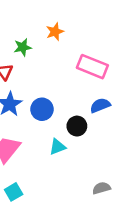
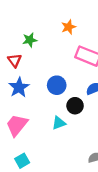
orange star: (55, 32) -> (69, 27), moved
blue circle: (42, 109) -> (57, 85), moved

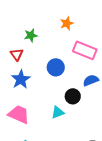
blue circle: (57, 85) -> (56, 67), moved
pink trapezoid: (17, 125) -> (19, 114), turned 75

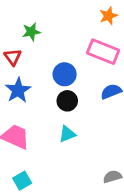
orange star: (67, 23) -> (108, 16), moved
black circle: (73, 96) -> (67, 101), moved

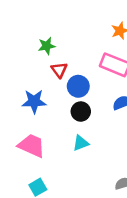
red triangle: (13, 57) -> (59, 70), moved
blue star: (18, 90) -> (34, 101), turned 30

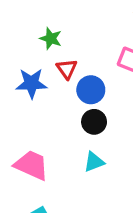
green star: (47, 46) -> (51, 38), turned 30
blue star: (34, 101) -> (32, 83), moved

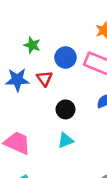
red triangle: (67, 69) -> (44, 79), moved
blue circle: (91, 90) -> (66, 57), moved

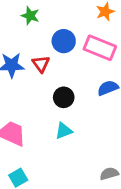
green star: (32, 45) -> (30, 16), moved

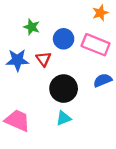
green star: (30, 16) -> (32, 27), moved
black circle: (64, 97) -> (64, 89), size x1.5

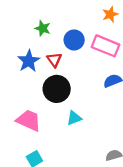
blue star: (17, 60) -> (29, 61), turned -30
black circle: (64, 89) -> (57, 89), moved

